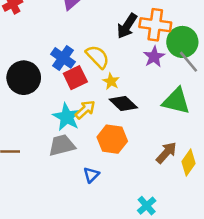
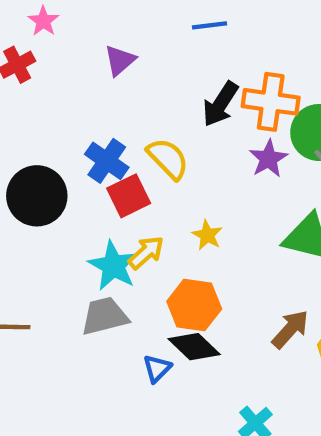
yellow star: (111, 81) -> (207, 235), moved
black diamond: (123, 103) -> (194, 347), moved

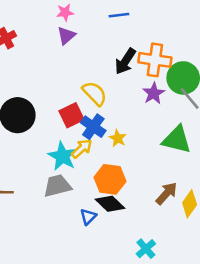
pink star: (43, 21) -> (65, 12), moved, turned 30
blue cross: (107, 161) -> (93, 127), moved

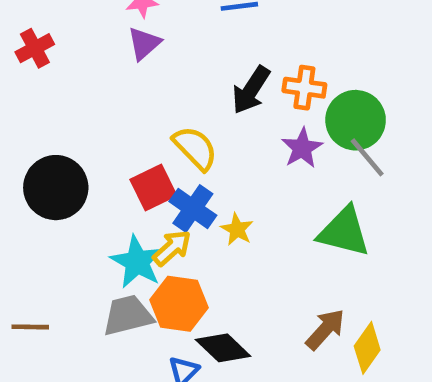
orange cross: (155, 60) -> (304, 88), size x0.7
orange hexagon: (110, 179) -> (179, 304), moved

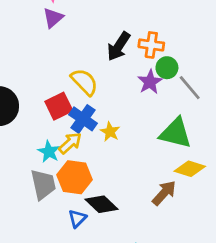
green circle: (356, 120) -> (167, 68), moved, size x0.6
cyan star: (137, 262) -> (49, 152), size x0.7
gray trapezoid: (128, 315) -> (43, 184), turned 92
yellow diamond: (367, 348) -> (190, 169), moved, turned 72

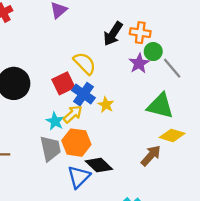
blue triangle: (77, 219) -> (79, 177), size x1.5

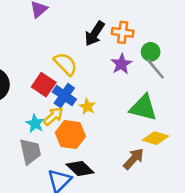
green circle: (153, 52) -> (151, 52), moved
red square: (63, 83) -> (44, 85), turned -30
orange hexagon: (76, 143) -> (70, 134), moved

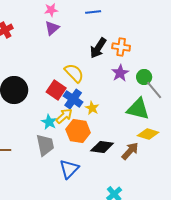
green circle: (151, 52) -> (144, 77), moved
gray line: (155, 69) -> (154, 90), moved
black diamond: (80, 168) -> (102, 147), moved, turned -35

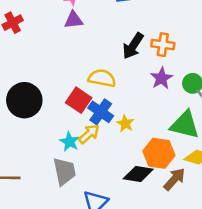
purple triangle: (52, 28) -> (74, 20), turned 35
yellow semicircle: (74, 73) -> (102, 78), turned -35
orange hexagon: (78, 131) -> (159, 153), moved

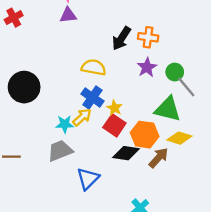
red square: (79, 100) -> (114, 125), moved
cyan star: (70, 142) -> (65, 124), turned -30
gray trapezoid: (64, 171) -> (60, 151), turned -100

